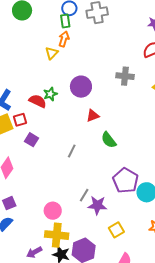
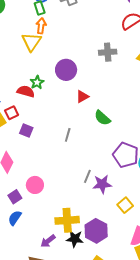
yellow triangle: (52, 53) -> (31, 42), size x1.5
pink circle: (53, 211) -> (35, 185), moved

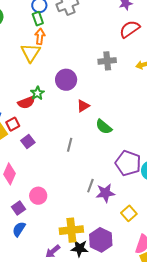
red semicircle: (26, 91) -> (26, 102), turned 144
purple square: (26, 131) -> (28, 142), turned 32

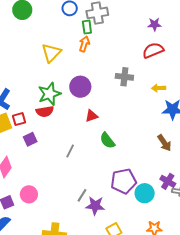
green rectangle: (38, 19) -> (87, 27), moved
orange arrow: (40, 36) -> (84, 44), moved
green star: (37, 93) -> (49, 94), size x1.6
red semicircle: (26, 102) -> (45, 111), moved
purple pentagon: (128, 163) -> (124, 181), turned 30

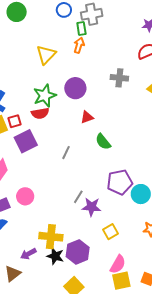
purple square: (30, 139) -> (26, 141), size x1.6

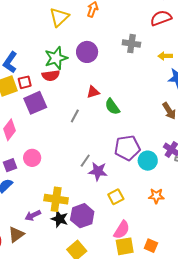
red triangle: (87, 117) -> (93, 92), moved

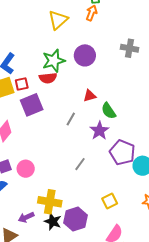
purple pentagon: (127, 148) -> (122, 152), turned 30
pink circle: (32, 158) -> (26, 169), moved
purple star: (98, 171) -> (99, 131), moved, turned 30

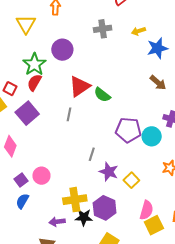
red semicircle: (48, 78) -> (34, 83), turned 144
red square: (22, 84) -> (10, 89), moved, turned -32
red triangle: (90, 96) -> (80, 86), size x1.6
purple star: (99, 131) -> (109, 172), moved
purple arrow: (26, 217) -> (57, 222), turned 35

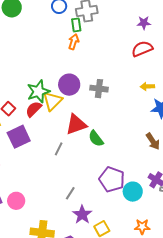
yellow triangle: (26, 24) -> (52, 101), moved
gray cross: (103, 29) -> (99, 89), moved

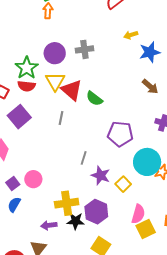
yellow triangle: (52, 101) -> (55, 81), moved
red semicircle: (34, 109) -> (27, 86), turned -114
red triangle: (76, 124) -> (72, 90), turned -45
cyan circle: (133, 192) -> (147, 162), moved, size x1.4

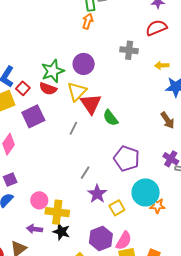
gray cross: (84, 49) -> (129, 50), moved
pink circle: (33, 179) -> (39, 200), moved
purple hexagon: (96, 212) -> (101, 238), moved

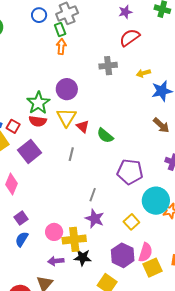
red triangle: (91, 104) -> (83, 126), size x0.6
purple star: (97, 194) -> (95, 219), moved

